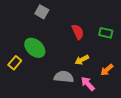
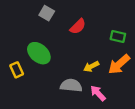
red semicircle: (78, 32) -> (78, 26), moved, turned 70
yellow rectangle: (15, 63) -> (17, 70), turned -64
orange arrow: (107, 70) -> (119, 64), moved, size x1.5

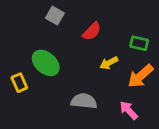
yellow arrow: (91, 67) -> (109, 63), moved
pink arrow: (98, 93) -> (129, 110), moved

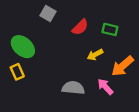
green rectangle: (139, 43) -> (110, 29), moved
green ellipse: (46, 63) -> (23, 47), moved
pink arrow: (129, 110) -> (105, 87), moved

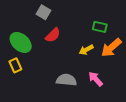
red semicircle: (80, 27) -> (53, 35), moved
orange arrow: (123, 66) -> (111, 48), moved

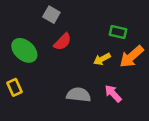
yellow rectangle: (15, 65) -> (14, 87), moved

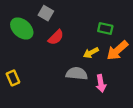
green ellipse: (24, 50) -> (22, 29), moved
pink arrow: (113, 94) -> (101, 83), turned -147
gray semicircle: (79, 95) -> (77, 74), moved

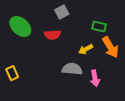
gray square: (46, 13) -> (62, 12), moved, turned 32
red semicircle: (56, 37) -> (52, 35), turned 42
orange arrow: (117, 50) -> (110, 47), turned -80

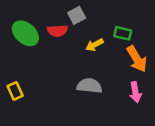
red semicircle: (52, 35) -> (57, 31), moved
yellow arrow: (86, 49) -> (95, 45), moved
pink arrow: (95, 78) -> (136, 92), moved

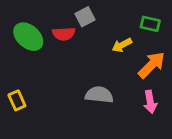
green rectangle: (123, 33) -> (150, 24), moved
yellow arrow: (95, 45) -> (122, 45), moved
orange arrow: (137, 59) -> (152, 65), turned -104

